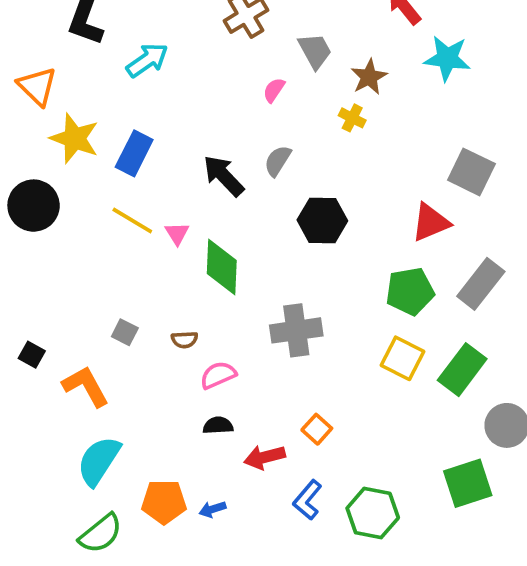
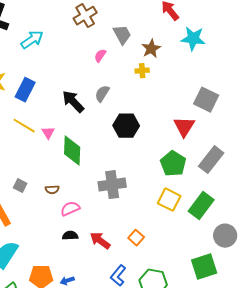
yellow cross: (352, 118) -> (142, 71), turned -32
red triangle: (430, 222) -> (184, 127), turned -35
green pentagon: (410, 291) -> (173, 164), turned -30
orange square: (317, 429) -> (136, 238), moved
red arrow: (265, 457) -> (100, 241), moved, turned 50

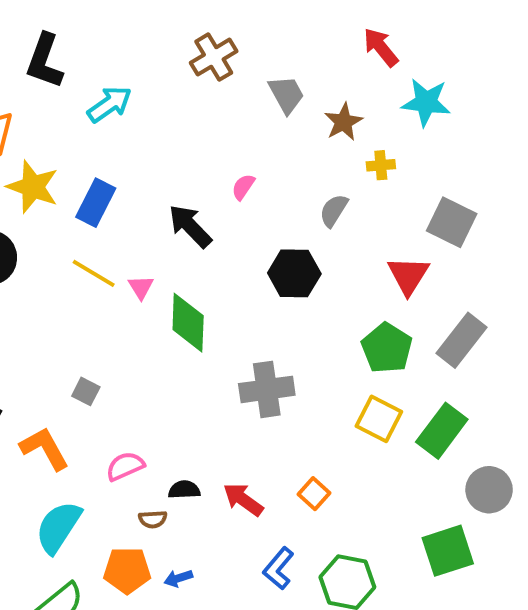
pink semicircle: (100, 56) -> (243, 187), moved
yellow cross: (142, 71) -> (381, 165), moved
gray semicircle: (102, 94) -> (334, 210), moved
brown semicircle: (52, 190) -> (153, 519), moved
pink semicircle: (70, 209) -> (125, 466), moved

